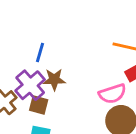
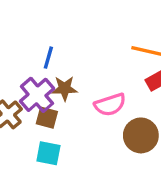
pink semicircle: (112, 94) -> (110, 105), moved

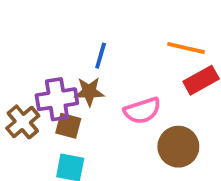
blue line: (48, 58) -> (101, 56), moved
purple cross: (37, 95) -> (57, 99), turned 32

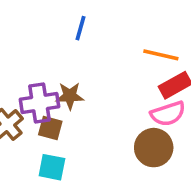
blue line: (101, 56) -> (81, 28), moved
pink semicircle: (142, 111) -> (168, 114), moved

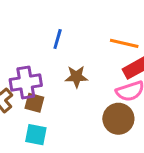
blue line: (81, 28) -> (58, 39), moved
brown star: (70, 96) -> (76, 77), moved

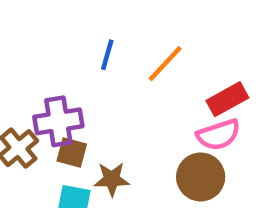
orange line: (124, 43) -> (165, 64), moved, turned -60
brown star: (76, 77) -> (112, 179), moved

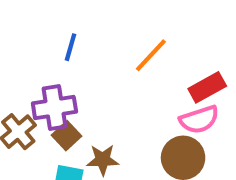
blue line: (107, 55) -> (71, 47), moved
brown square: (72, 153) -> (67, 136), turned 32

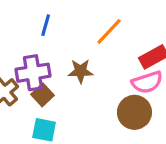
brown star: (103, 160) -> (81, 71), moved

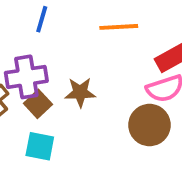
orange line: (109, 31) -> (119, 27), turned 44
brown star: (81, 71) -> (80, 92), moved

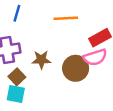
brown square: (38, 104) -> (17, 77), moved
brown circle: (149, 125) -> (76, 68), moved

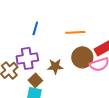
brown circle: (76, 68) -> (82, 57), moved

